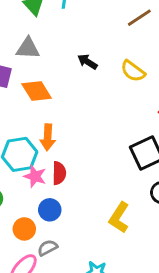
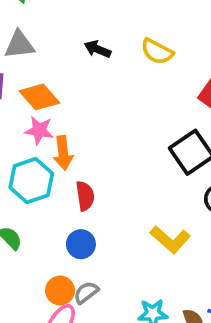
pink star: (35, 176) -> (39, 130), moved
yellow L-shape: (119, 218) -> (170, 239), turned -72
orange circle: (24, 229) -> (60, 291), moved

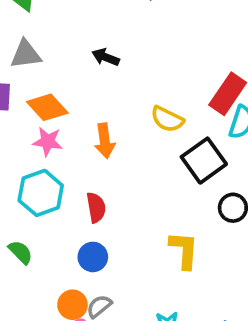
yellow semicircle: (157, 51) -> (167, 119), moved
orange arrow: (63, 153) -> (105, 141), moved
yellow L-shape: (170, 239) -> (184, 250), turned -126

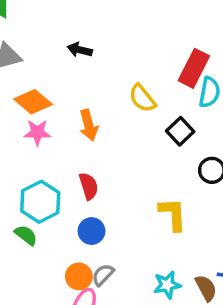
yellow semicircle: (167, 119) -> (142, 98), turned 32
black square: (204, 161) -> (180, 131), size x0.7
cyan hexagon: (41, 193) -> (40, 202), moved

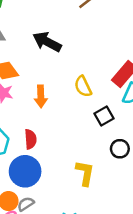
black arrow: (80, 50) -> (47, 42), size x1.6
blue circle: (92, 231) -> (25, 171), size x1.6

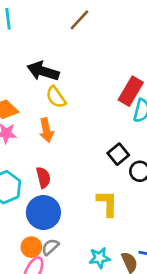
yellow semicircle: (83, 86) -> (56, 97), moved
black square: (104, 116) -> (118, 154), moved

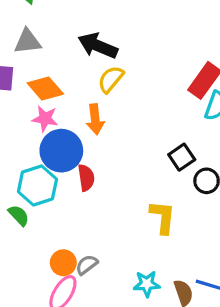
yellow semicircle: (56, 97) -> (111, 79), turned 70
blue circle: (43, 212) -> (61, 151), moved

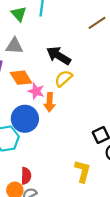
pink star: (45, 119) -> (36, 91), moved
red semicircle: (86, 178) -> (26, 176), moved

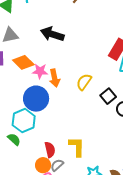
yellow semicircle: (63, 78) -> (84, 82), moved
yellow L-shape: (83, 171) -> (77, 147), moved

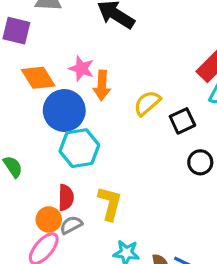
orange diamond: (23, 62) -> (38, 78), moved
black square: (108, 96) -> (182, 121), moved
cyan hexagon: (24, 121) -> (79, 148), moved

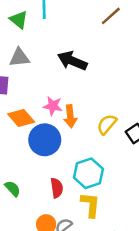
cyan hexagon: (79, 148) -> (88, 173), moved
red semicircle: (66, 197) -> (57, 188), moved

